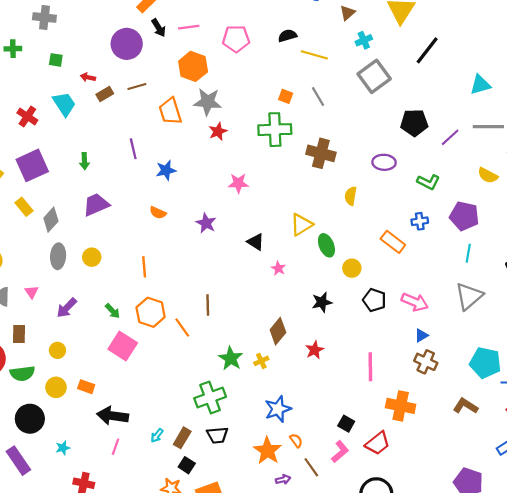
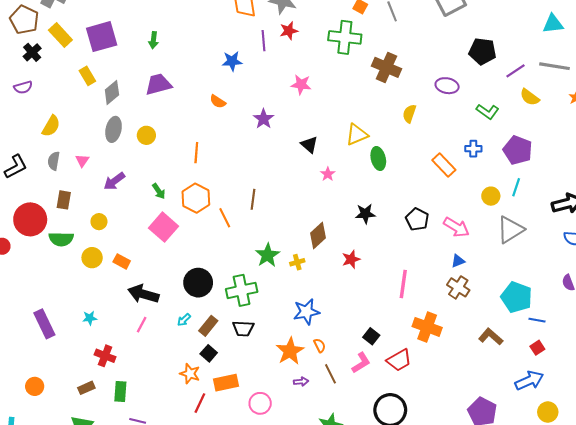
purple line: (133, 149) -> (263, 41), moved
yellow semicircle: (488, 175) -> (530, 97), moved
yellow circle: (352, 268) -> (491, 196), moved
black circle: (30, 419) -> (198, 283), moved

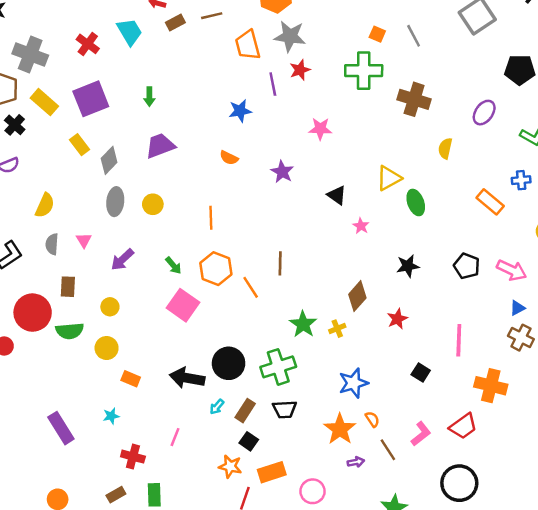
purple ellipse: (447, 86) -> (484, 113), turned -60
orange rectangle: (122, 261) -> (131, 379), moved
black arrow: (143, 294) -> (187, 378), moved
pink line: (142, 325) -> (175, 437), moved
black square: (371, 336) -> (421, 372), moved

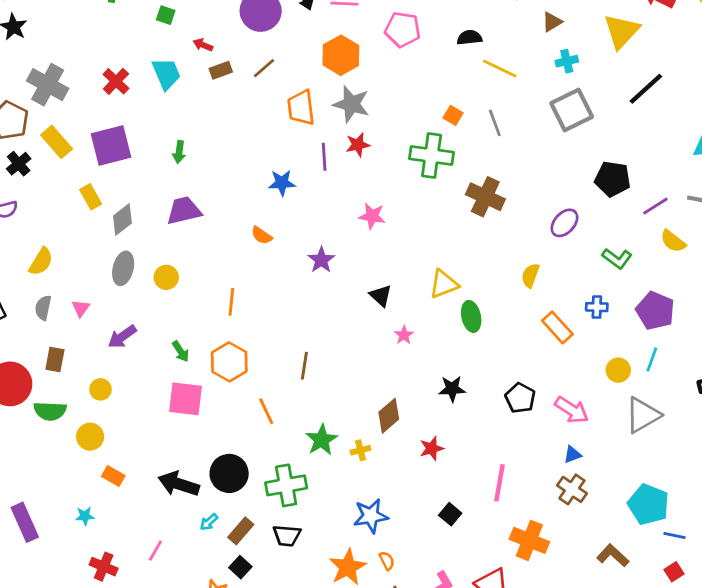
brown line: (212, 16) -> (264, 68), turned -36
yellow semicircle: (445, 148) -> (530, 275), moved
orange line: (251, 287) -> (266, 411), moved
pink square: (183, 305) -> (185, 399), turned -36

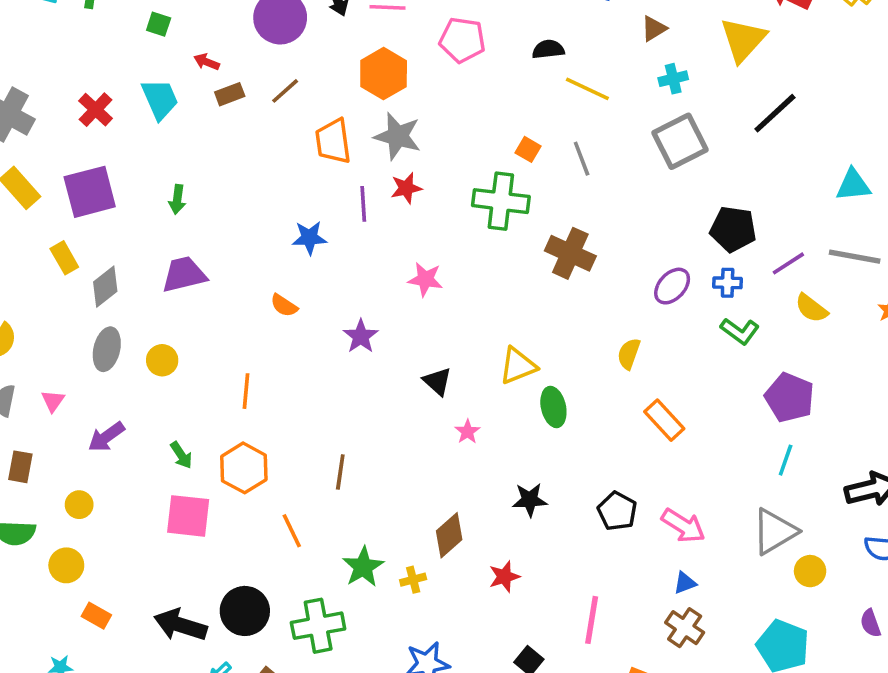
blue cross: (597, 307) -> (728, 283), moved
yellow circle: (618, 370) -> (810, 571), moved

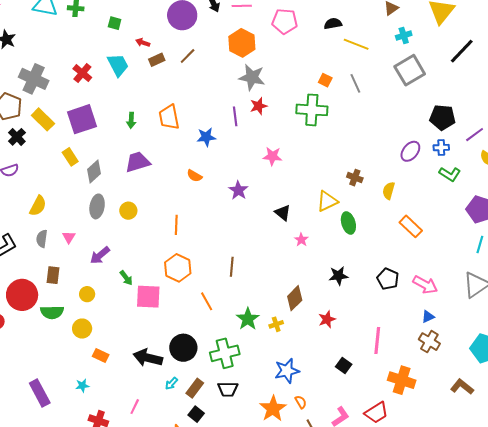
orange trapezoid: (333, 141) -> (169, 117), moved
brown cross: (570, 253) -> (355, 178), moved, size x0.6
green arrow: (181, 455) -> (126, 278), moved

